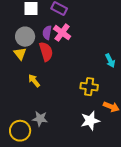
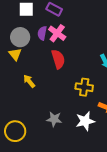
red semicircle: (46, 52) -> (58, 59), moved
gray star: (40, 119) -> (54, 119), moved

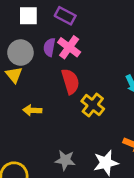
yellow arrow: (29, 81) -> (32, 110), turned -48
yellow cross: (84, 87) -> (93, 105), moved, turned 30

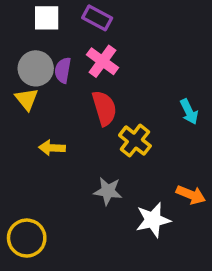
purple semicircle: (49, 47) -> (63, 70), moved
gray star: (65, 160) -> (108, 191), moved

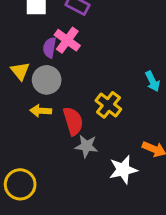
pink cross: (102, 61) -> (67, 40), moved
gray circle: (36, 68) -> (47, 80), moved
red semicircle: (104, 108) -> (73, 121), moved

